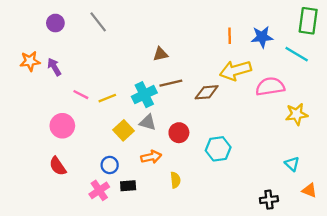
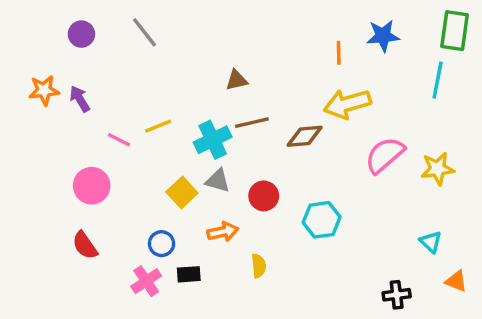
blue star: (262, 37) -> (383, 36), moved
cyan line: (297, 54) -> (438, 80), turned 70
pink semicircle: (270, 87) -> (385, 155), moved, turned -32
yellow line: (107, 98) -> (158, 126), moved

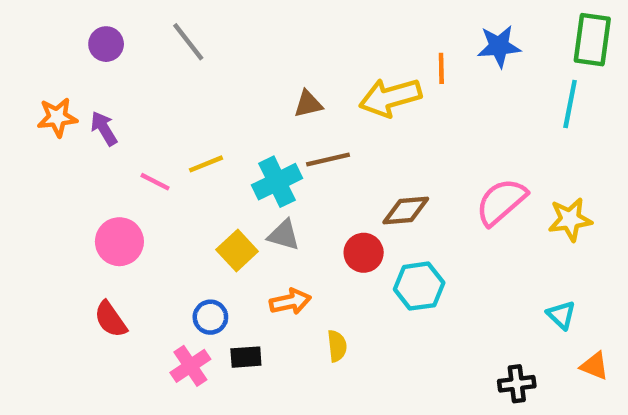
yellow arrow: (347, 104) -> (390, 97), moved
brown diamond: (305, 136) -> (406, 211), moved
red circle: (264, 196) -> (364, 253), moved

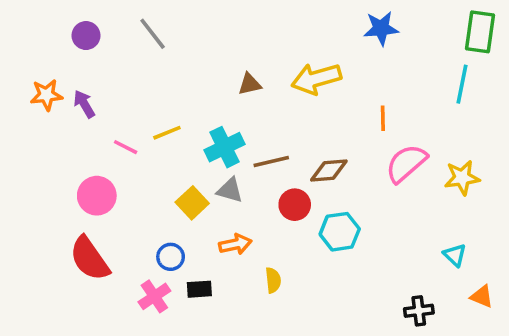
blue star: (499, 46) -> (381, 28), moved
orange line: (441, 68) -> (383, 118), moved
brown line: (328, 160) -> (271, 161), moved
red semicircle: (111, 319) -> (90, 259), size x1.5

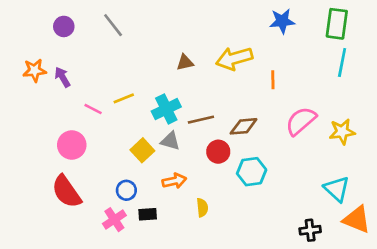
green rectangle: (480, 32) -> (337, 24), moved
orange line: (383, 118) -> (273, 80), moved
cyan triangle: (455, 255) -> (337, 189), size x1.5
orange triangle: (482, 296) -> (357, 220), size x1.6

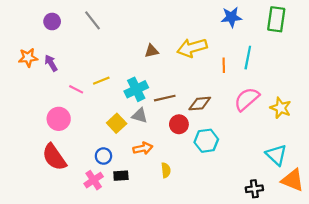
cyan line: (342, 62) -> (248, 58), moved
yellow star: (342, 132) -> (281, 108), turned 30

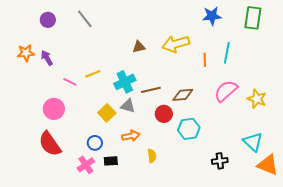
black cross: (254, 189) -> (220, 161), moved

